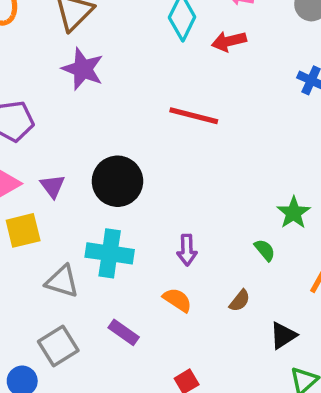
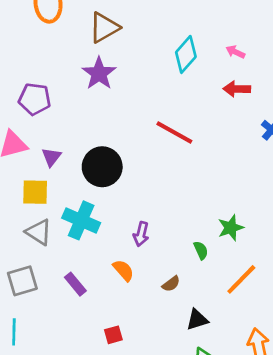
red arrow: (229, 41) -> (237, 89), moved
yellow square: (23, 230) -> (35, 192), moved

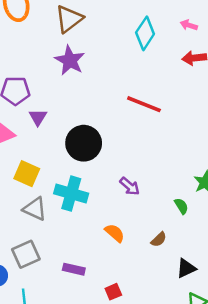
purple triangle: (51, 157) -> (38, 117), moved
yellow square: (35, 192) -> (27, 174), turned 30
purple arrow: (141, 234) -> (130, 186), moved, turned -55
purple rectangle: (75, 284) -> (74, 269), moved, turned -30

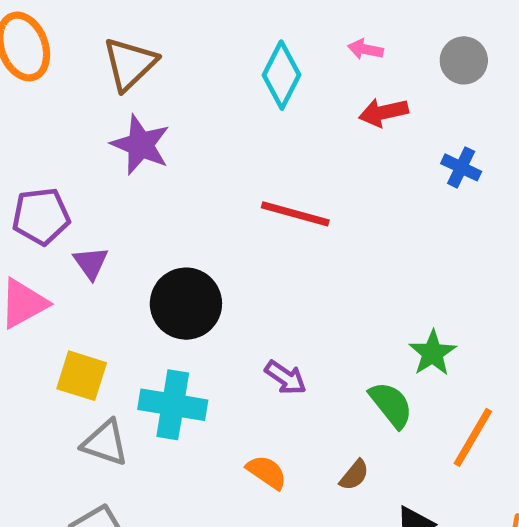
green semicircle: (181, 206) -> (391, 405), size x1.5

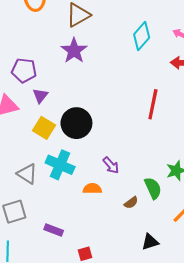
red line: (295, 214) -> (153, 104), moved, turned 72
yellow square: (82, 376) -> (44, 128), moved
orange semicircle: (267, 472) -> (92, 189), moved, turned -48
brown semicircle: (354, 475) -> (131, 203), moved

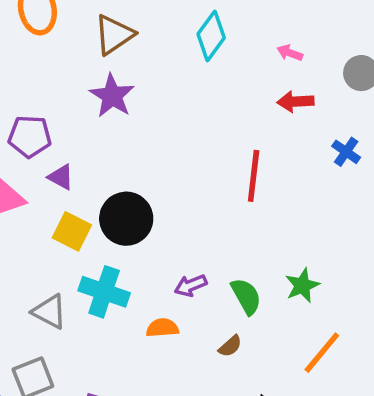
cyan diamond: (142, 36) -> (211, 36), moved
purple triangle: (40, 96) -> (61, 177), turned -35
purple arrow: (111, 165) -> (191, 285), turned 114
green semicircle: (153, 188) -> (246, 296), moved

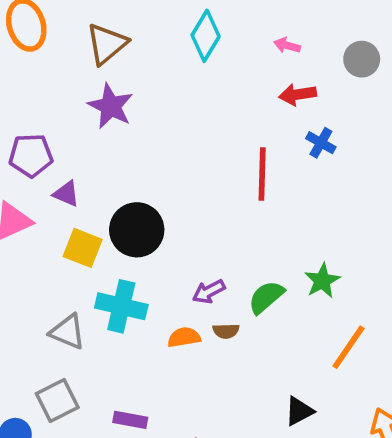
blue cross: (346, 152) -> (321, 143), moved
green semicircle: (246, 296) -> (266, 297), turned -96
brown semicircle: (230, 346) -> (226, 331), moved, turned 45

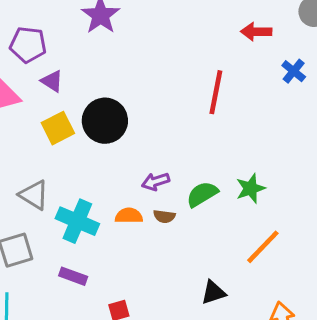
blue cross: (321, 143) -> (294, 71), moved
yellow square: (83, 248) -> (58, 128), turned 32
cyan cross: (121, 306) -> (77, 221), moved

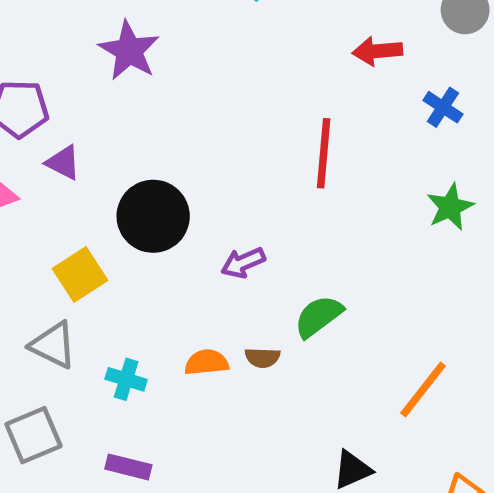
yellow square: (58, 128) -> (80, 275), moved
purple arrow: (156, 182) -> (243, 263), moved
green star: (251, 188) -> (450, 207), moved
cyan cross: (77, 221) -> (126, 379), size x0.6

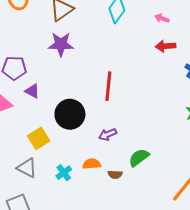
purple star: (129, 51) -> (61, 44), turned -30
red line: (324, 153) -> (108, 86), moved
orange semicircle: (206, 362) -> (92, 164), moved
cyan cross: (126, 379) -> (64, 173), moved, turned 35

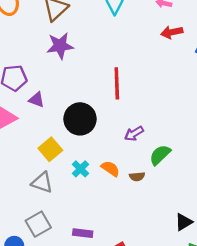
purple arrow: (108, 134) -> (134, 134), moved
orange semicircle: (92, 164) -> (110, 169), turned 48
cyan cross: (64, 173) -> (80, 169), moved

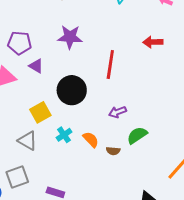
red arrow: (172, 32) -> (153, 42), moved
purple star: (60, 46) -> (70, 37), moved

